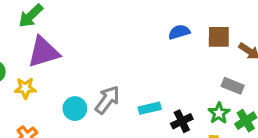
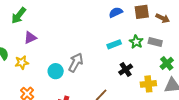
purple triangle: (44, 52) -> (30, 38), size x0.6
cyan rectangle: (150, 108) -> (114, 44), moved
green star: (219, 113) -> (136, 42), moved

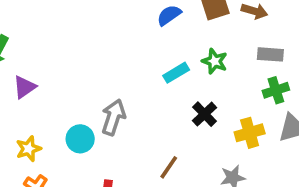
gray rectangle: (155, 42) -> (270, 54), moved
yellow star: (22, 63) -> (29, 149), moved
green cross: (167, 63) -> (276, 90), turned 32

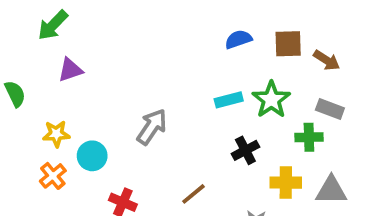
green star: (215, 61) -> (271, 100), size x1.4
green cross: (276, 90) -> (309, 137), moved
cyan circle: (80, 139) -> (92, 156), moved

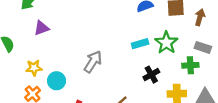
brown arrow: (327, 60) -> (200, 17), turned -105

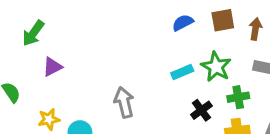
gray arrow: (93, 62) -> (124, 102), turned -40
green cross: (190, 65) -> (238, 97), moved

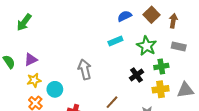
brown square: (223, 20) -> (151, 15), turned -35
purple triangle: (52, 67) -> (31, 60), moved
cyan rectangle: (182, 72) -> (115, 41), moved

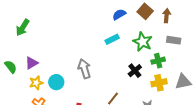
cyan circle: (55, 89) -> (56, 82), moved

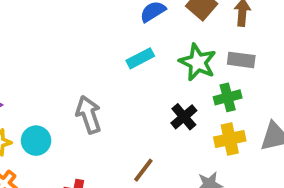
gray rectangle: (174, 40) -> (241, 60), moved

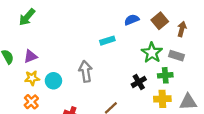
cyan rectangle: (140, 58) -> (107, 41), moved

